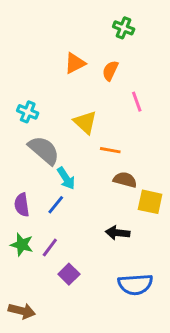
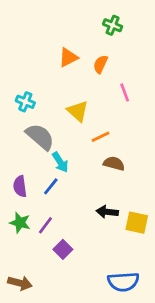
orange line: (110, 150) -> (100, 137), turned -36
yellow square: (150, 202) -> (137, 223), moved
blue semicircle: (135, 284) -> (123, 282), moved

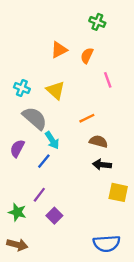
yellow triangle: (78, 111) -> (56, 90), moved
purple semicircle: (20, 186) -> (17, 148), moved, turned 36
black arrow: (107, 212) -> (102, 165), moved
green star: (20, 223) -> (17, 212), moved

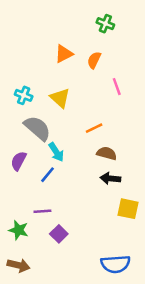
purple line: (39, 195) -> (42, 211), turned 49

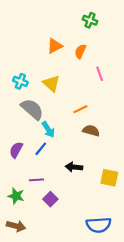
purple semicircle: (19, 161) -> (16, 150), moved
black arrow: (110, 178) -> (74, 167), moved

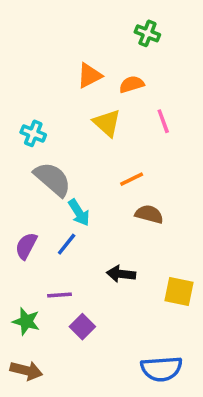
orange semicircle: (80, 51) -> (132, 84), turned 48
yellow triangle: (51, 83) -> (107, 123), moved

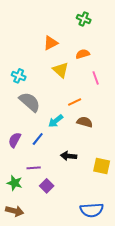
orange semicircle: (132, 84) -> (83, 54), moved
pink line: (163, 121) -> (96, 78), moved
cyan arrow: (79, 212) -> (56, 121), moved, turned 84

